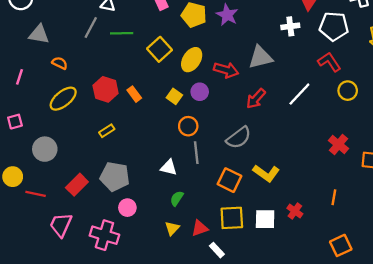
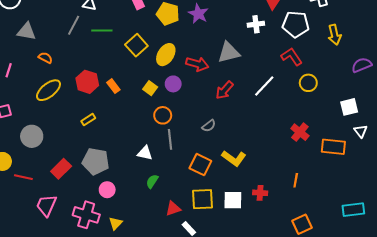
gray semicircle: (239, 138) -> (209, 126), size x0.6
red cross: (295, 211) -> (260, 193), turned -32
yellow triangle: (172, 228) -> (116, 223), moved

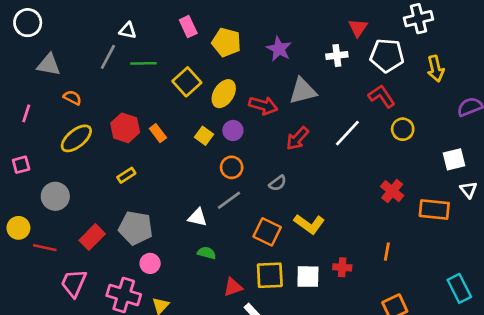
purple star: (198, 14) -> (279, 49), moved
orange circle: (163, 115) -> (232, 167), moved
gray line: (170, 139) -> (229, 200), turned 60
green semicircle: (152, 181) -> (207, 253), turned 72
cyan rectangle: (353, 210) -> (459, 288), turned 70

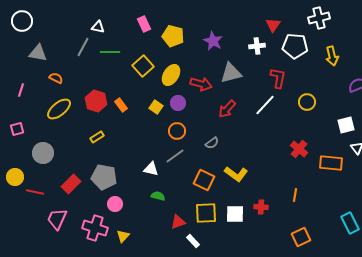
red L-shape: (382, 96) -> (278, 78), moved, turned 45

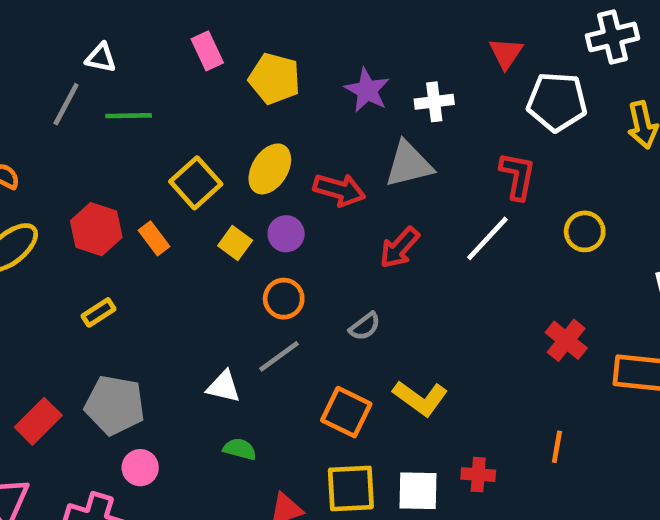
white cross: (257, 46) -> (434, 102), moved
yellow square: (143, 66) -> (196, 183), moved

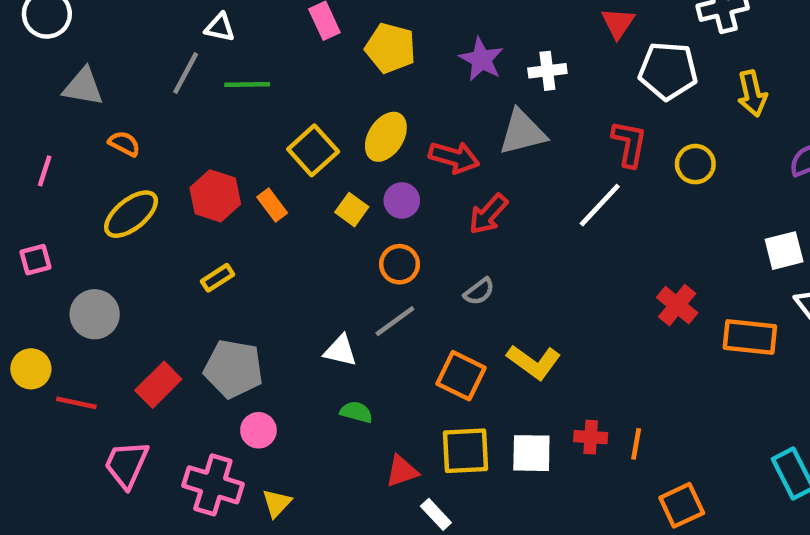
yellow circle: (585, 231) -> (695, 164), moved
red arrow: (399, 248) -> (488, 214), moved
orange line: (557, 447) -> (636, 444), moved

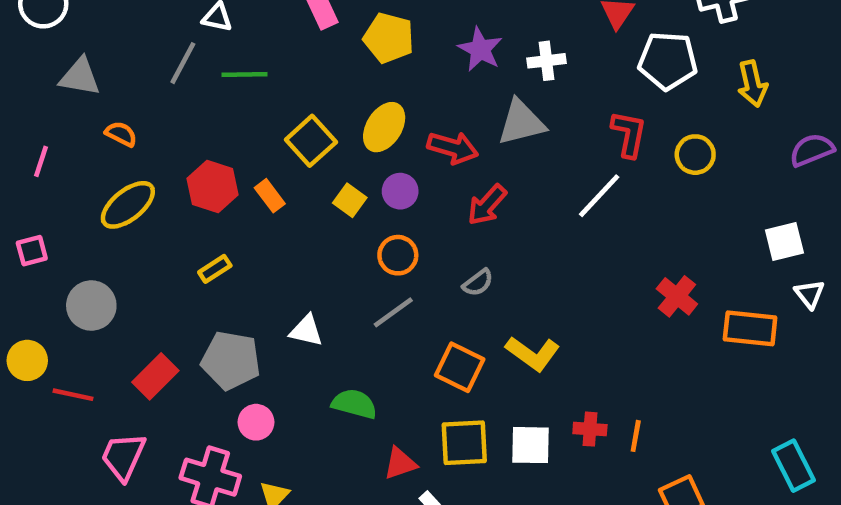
white triangle: (340, 351) -> (306, 331), moved
green semicircle: (356, 412) -> (354, 404), size x1.4

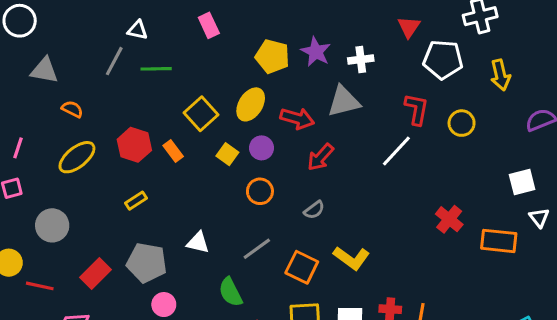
yellow pentagon: (389, 38) -> (272, 56), moved
pink line: (41, 161) -> (18, 148), moved
gray line: (393, 312) -> (257, 249), moved
green semicircle: (354, 404) -> (230, 292), turned -132

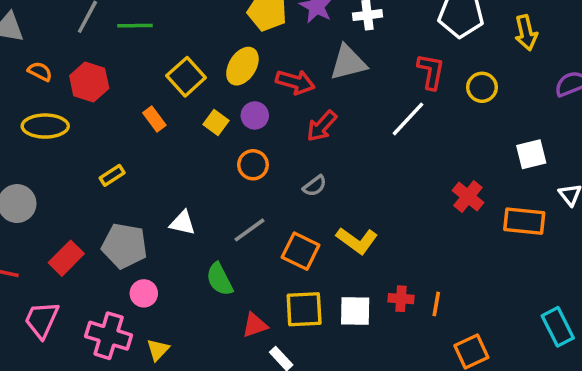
red hexagon: (134, 145) -> (89, 82), moved
yellow ellipse: (77, 157) -> (45, 126), turned 39
white square: (522, 182) -> (531, 154), moved

